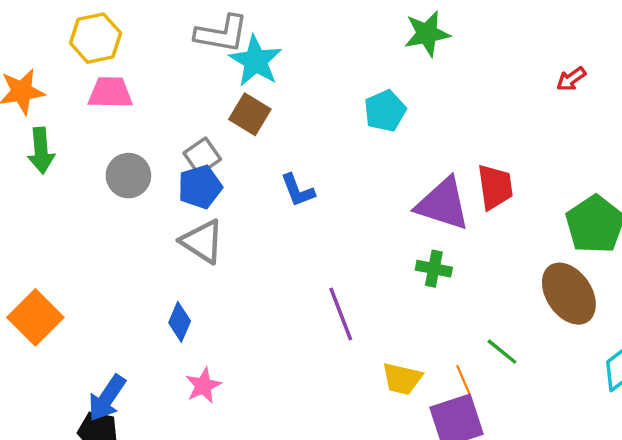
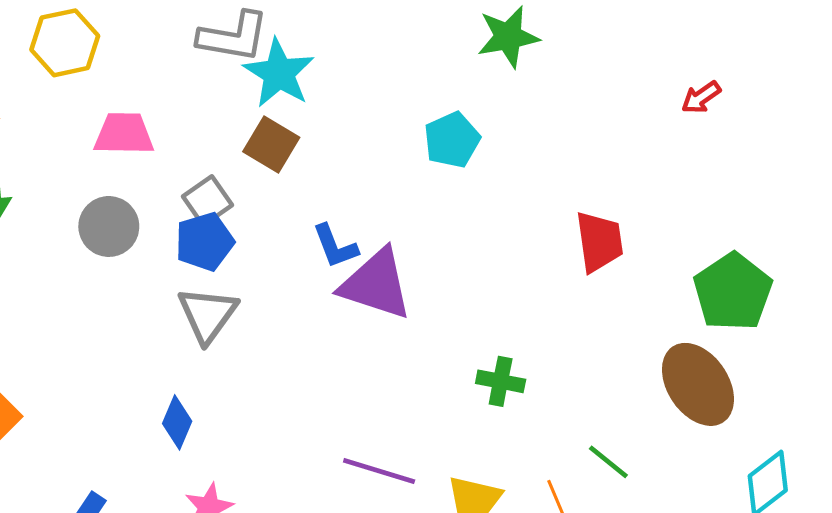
pink trapezoid: (110, 93) -> (124, 134), moved
purple triangle: (443, 204) -> (376, 284), moved
gray triangle: (202, 241) -> (208, 315), turned 33
green cross: (434, 269) -> (501, 381), moved
purple line: (341, 314) -> (379, 471), moved, turned -52

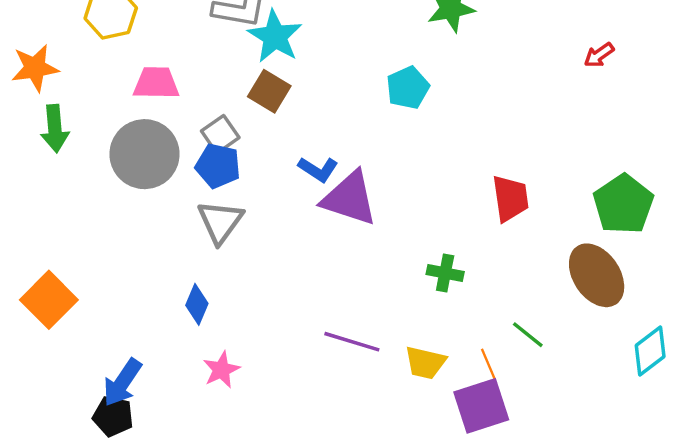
gray circle: (109, 226) -> (144, 154), size x1.5
blue pentagon: (204, 242) -> (218, 166), turned 30
red trapezoid: (599, 242) -> (510, 198), moved
blue L-shape: (335, 246) -> (318, 169), turned -36

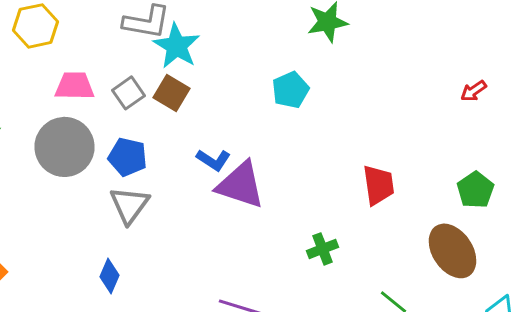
red arrow: (599, 55) -> (474, 91), moved
gray square: (220, 134) -> (128, 93), moved
green pentagon: (623, 204) -> (476, 190), size x0.7
green cross: (445, 273) -> (322, 249), turned -32

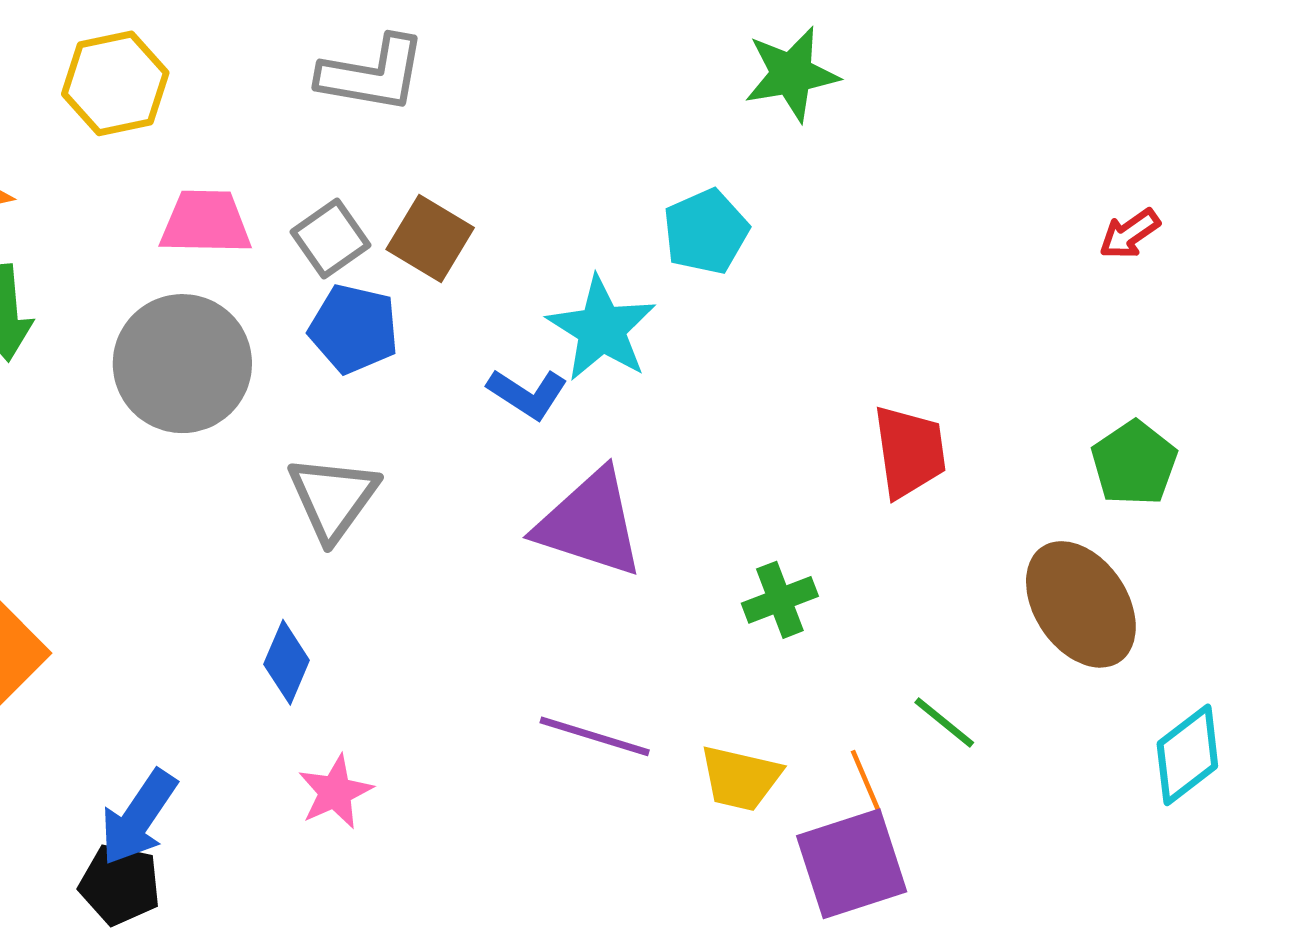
cyan star: (176, 46) -> (602, 329), moved
blue pentagon: (128, 157) -> (354, 329), moved
purple triangle: (240, 185) -> (590, 523), moved

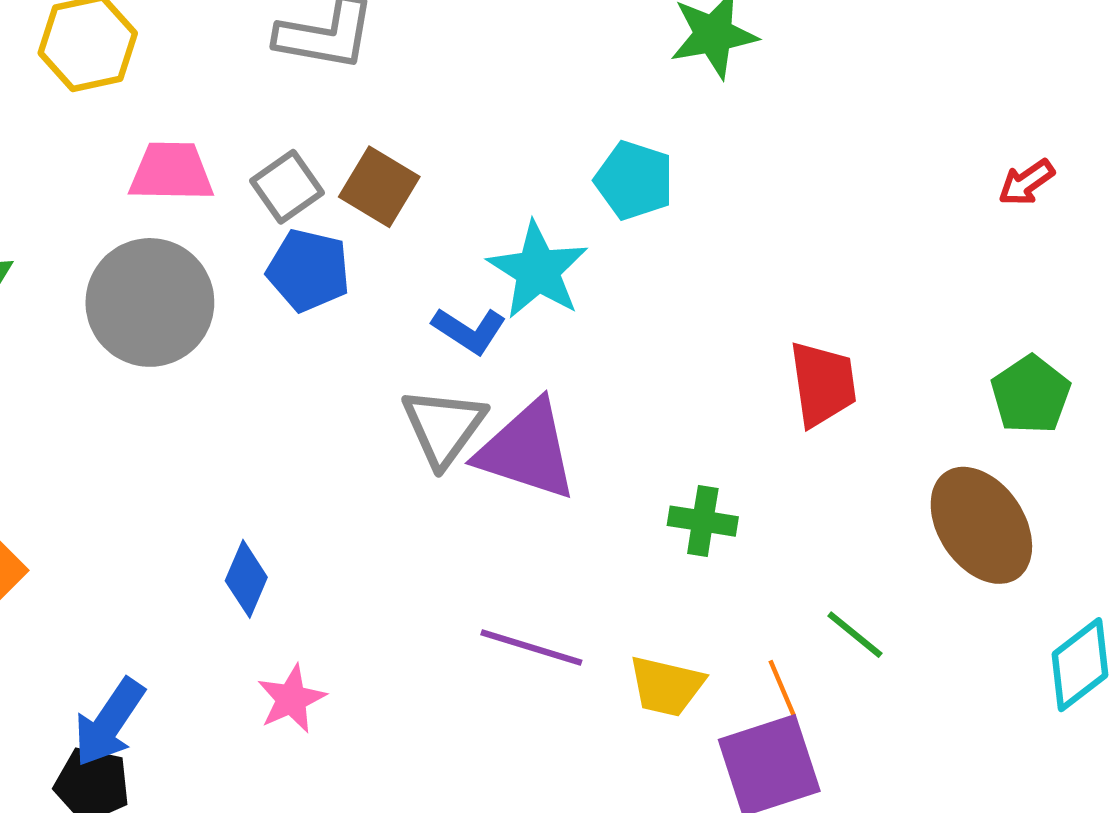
cyan pentagon: (706, 232) -> (634, 180), turned -30
gray triangle: (333, 498) -> (443, 427), moved
green cross: (780, 600) -> (703, 521), turned 30

